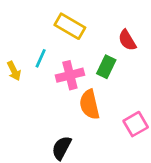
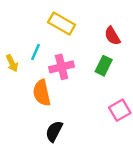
green rectangle: (106, 67) -> (104, 66), moved
orange semicircle: (89, 104) -> (42, 93), moved

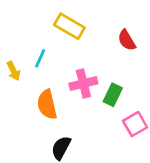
green rectangle: (104, 66) -> (113, 95), moved
pink cross: (62, 67) -> (83, 84), moved

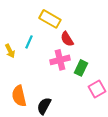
red semicircle: (127, 40) -> (67, 39), moved
orange semicircle: (47, 104) -> (19, 96), moved

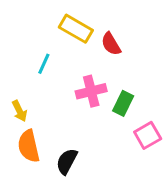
red semicircle: (67, 39) -> (111, 44), moved
yellow arrow: (10, 51) -> (20, 111), moved

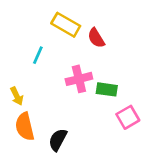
green rectangle: (123, 103) -> (107, 89), turned 72

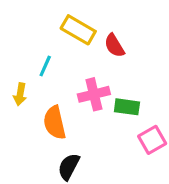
yellow arrow: (17, 96) -> (20, 94), moved, turned 36
orange semicircle: (25, 127) -> (55, 123), moved

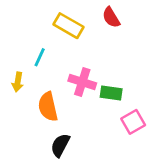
red semicircle: (114, 46) -> (111, 17), moved
pink cross: (94, 94) -> (82, 82), turned 32

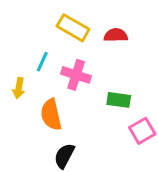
red semicircle: (111, 17) -> (116, 35), moved, turned 120
pink cross: (82, 82) -> (76, 75), moved

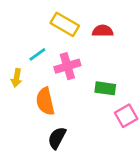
cyan line: (42, 62) -> (37, 54), turned 30
pink cross: (76, 75) -> (67, 66), turned -35

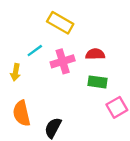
red semicircle: (103, 31) -> (95, 54), moved
orange semicircle: (45, 101) -> (22, 113), moved

